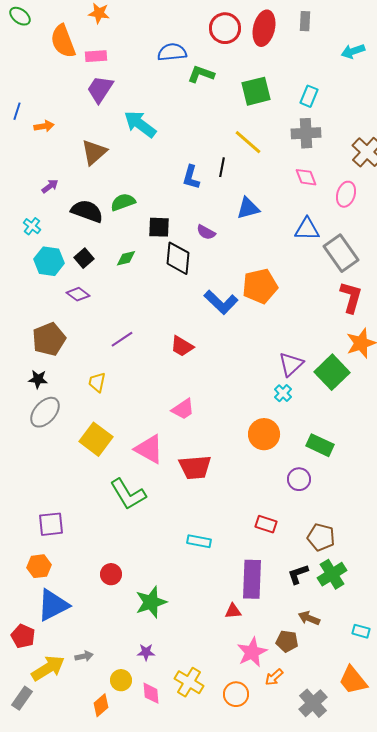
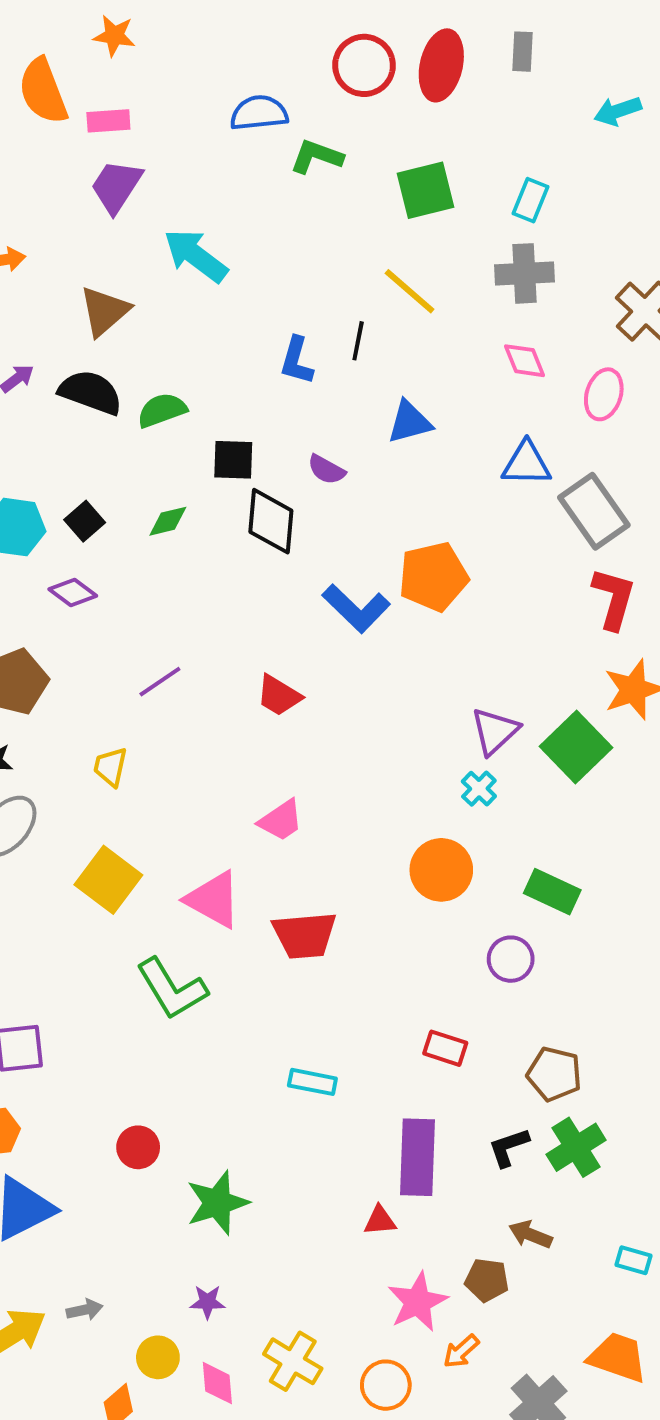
black semicircle: (87, 211) -> (91, 392), moved
orange trapezoid: (353, 680) -> (618, 1357), turned 148

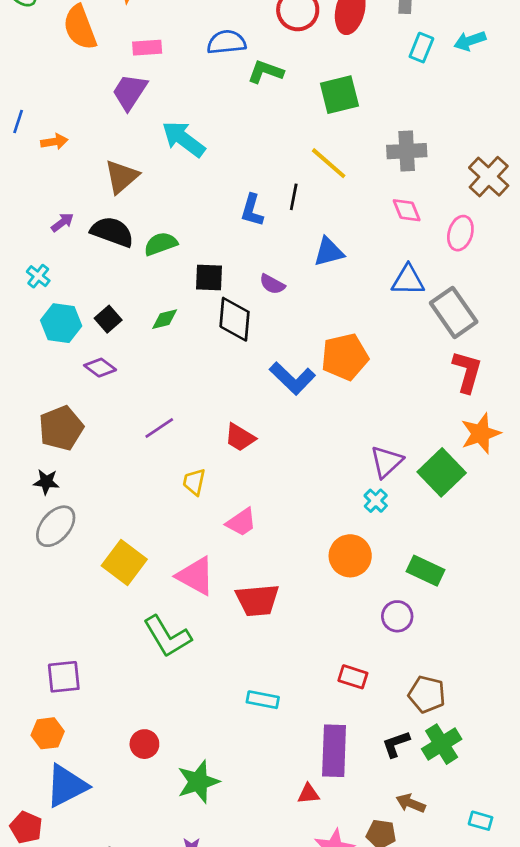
pink rectangle: (108, 121) -> (147, 48), moved
cyan rectangle: (530, 200) -> (421, 48), moved
yellow trapezoid: (110, 767) -> (194, 482), moved

